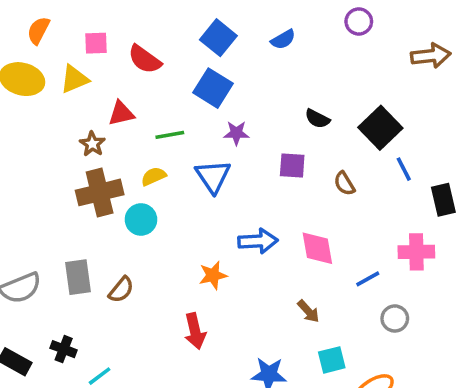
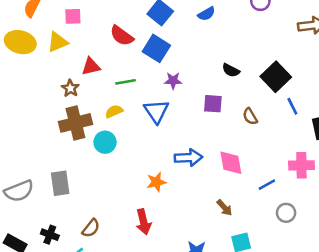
red semicircle: (145, 59) -> (122, 36), moved
brown semicircle: (121, 290) -> (91, 228), moved

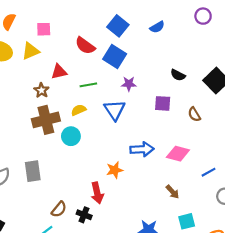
pink diamond: (231, 163) -> (178, 154), turned -65
red arrow: (144, 222) -> (97, 193), moved
black cross: (50, 235) -> (84, 215), moved

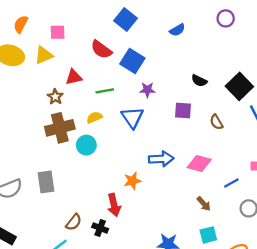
blue square: (118, 26) -> (125, 20), moved
brown arrow: (172, 192) -> (204, 204), moved

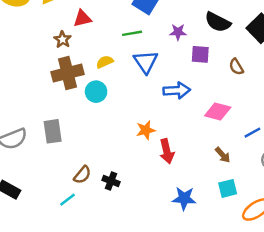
black semicircle: (199, 81) -> (218, 22), size x1.5
purple star: (147, 90) -> (178, 32), moved
green line: (105, 91) -> (132, 33), moved
blue arrow: (161, 159) -> (177, 90), moved
red arrow: (114, 205) -> (167, 151), moved

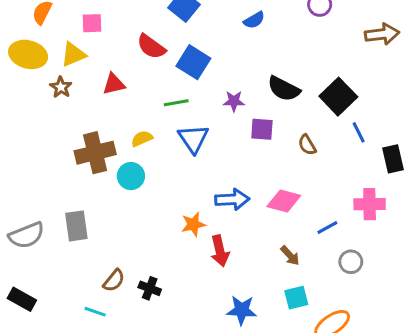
brown star: (63, 39) -> (61, 87), moved
blue arrow: (177, 90) -> (232, 199), moved
cyan line: (67, 200) -> (95, 312), turned 56

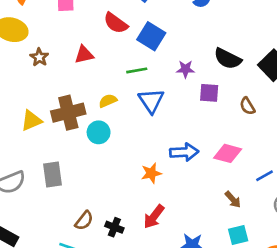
yellow triangle: (73, 54) -> (31, 120), moved
red arrow: (220, 251) -> (154, 217), moved, turned 50

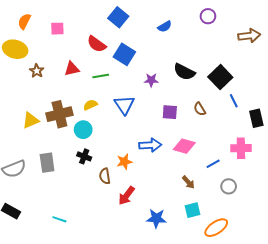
green line: (137, 70) -> (101, 76), moved
purple square: (209, 93) -> (170, 112), moved
brown semicircle: (84, 221) -> (105, 176), moved, turned 133
black cross: (114, 227) -> (84, 156), moved

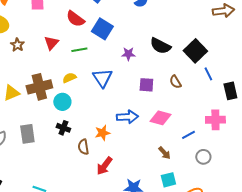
red triangle: (72, 69) -> (51, 43), turned -35

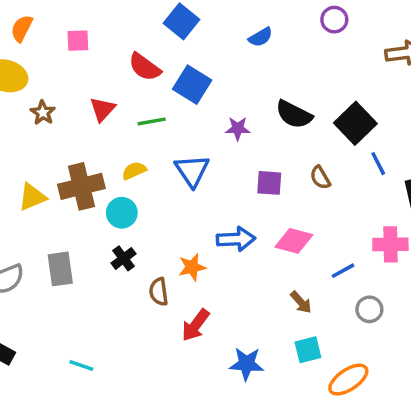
black cross: (63, 128) -> (124, 258), turned 32

